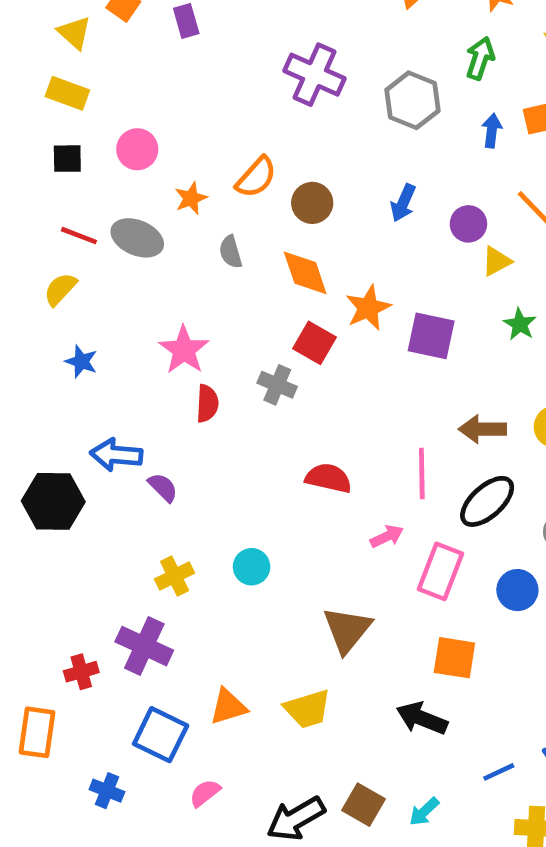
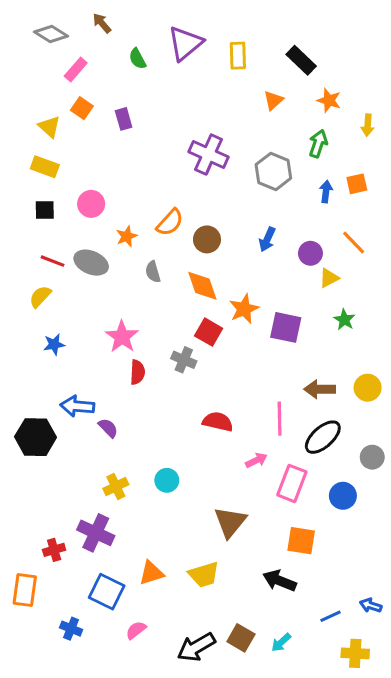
blue star: (81, 361) -> (54, 344), turned -30

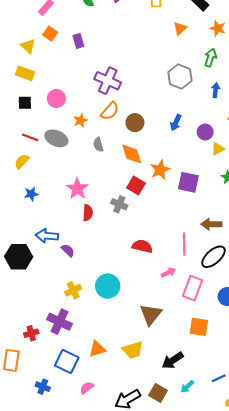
purple cross: (209, 154) -> (108, 81), moved
cyan circle: (167, 480) -> (108, 286), size x1.5
black arrow: (280, 581) -> (173, 360), moved, turned -55
cyan arrow: (281, 643) -> (187, 387), moved

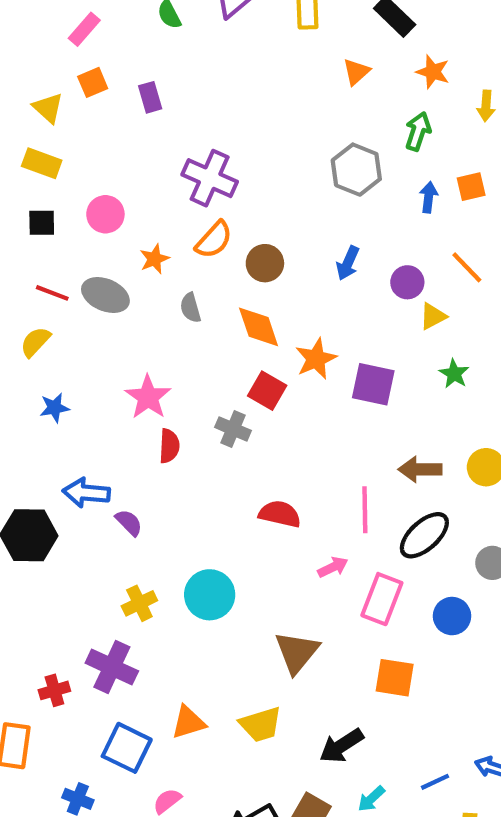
orange square: (50, 34) -> (93, 82), turned 32

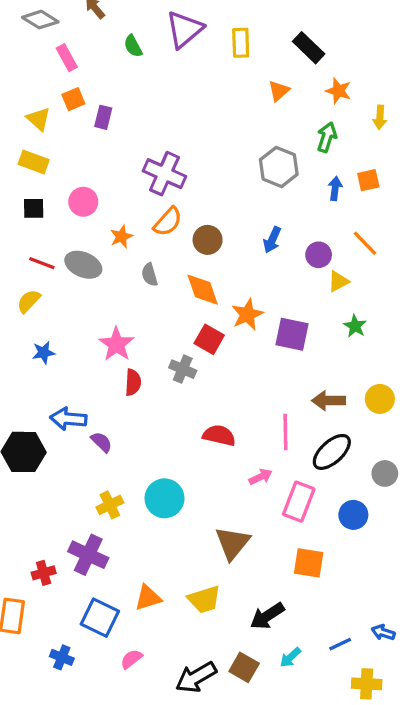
pink rectangle: (84, 29) -> (67, 58), turned -70
purple rectangle: (150, 97) -> (103, 117), moved, turned 30

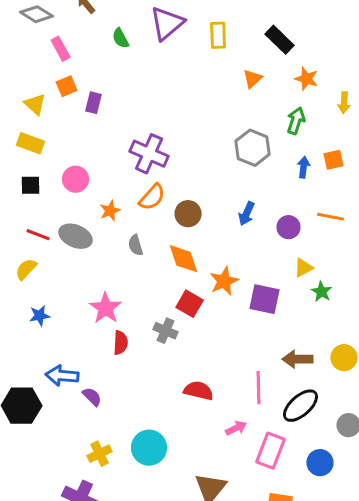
orange line: (365, 243) -> (330, 217), turned -35
yellow triangle: (338, 281) -> (303, 268), moved

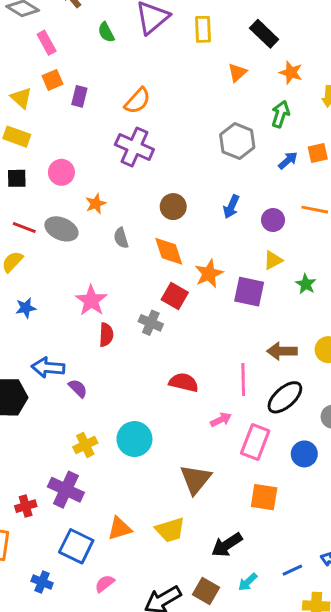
blue arrow: (303, 167) -> (288, 160), turned 42
orange semicircle: (152, 197) -> (137, 101), moved
yellow triangle: (303, 268) -> (273, 260), moved

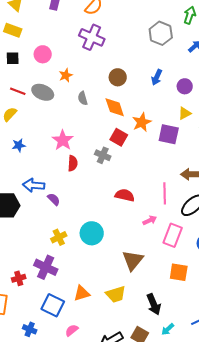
black arrow: (227, 545) -> (154, 304), turned -80

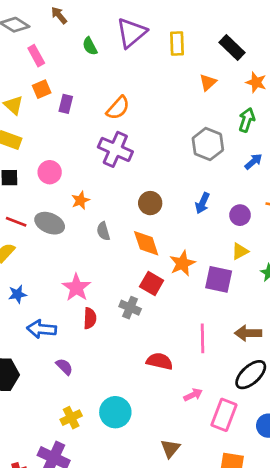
blue arrow: (34, 185) -> (42, 329), moved
pink line: (165, 193) -> (202, 338), moved
brown triangle: (133, 260) -> (170, 448), size x0.7

